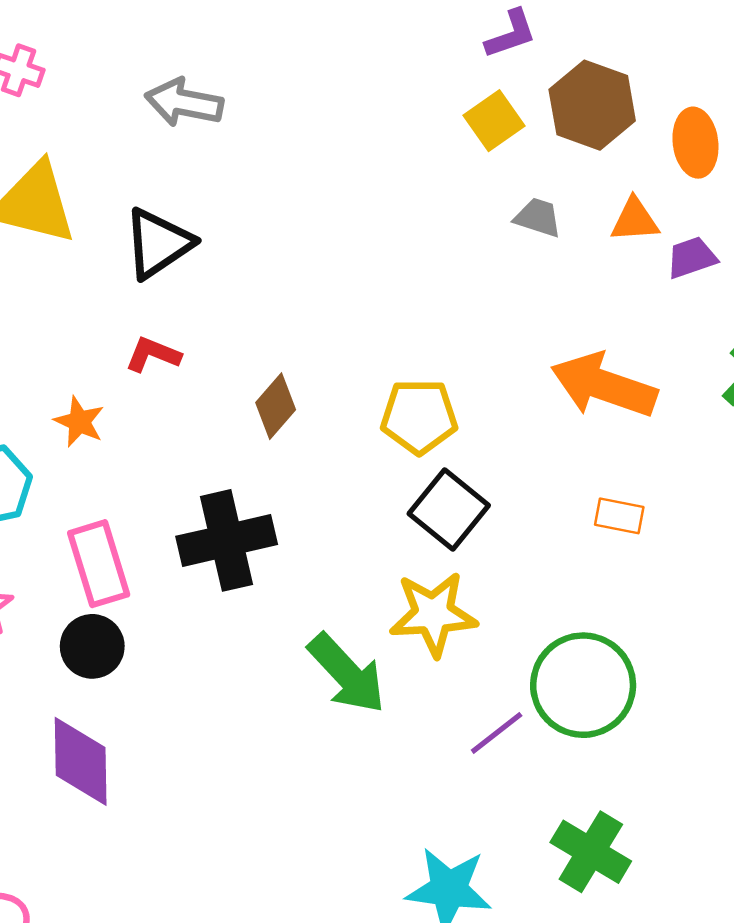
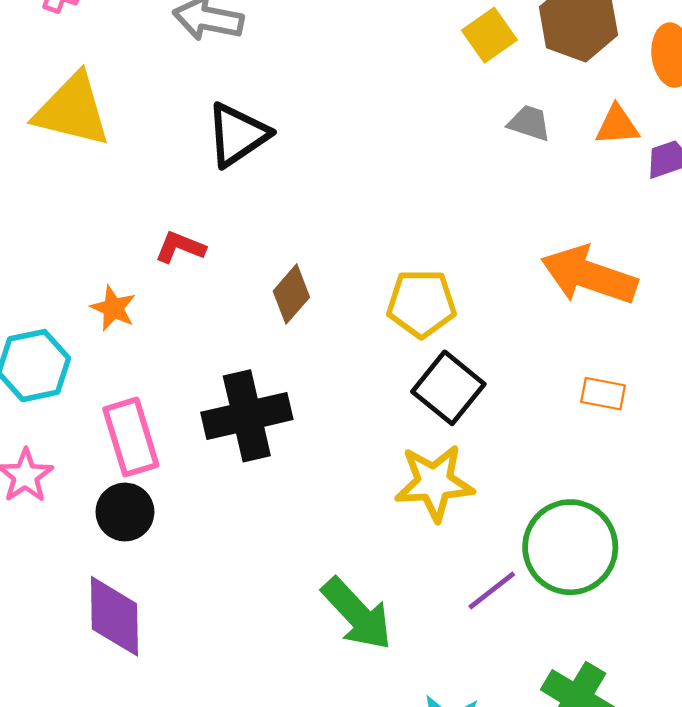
black triangle: (158, 243) -> (237, 135), moved
green arrow: (347, 674) -> (357, 614), moved

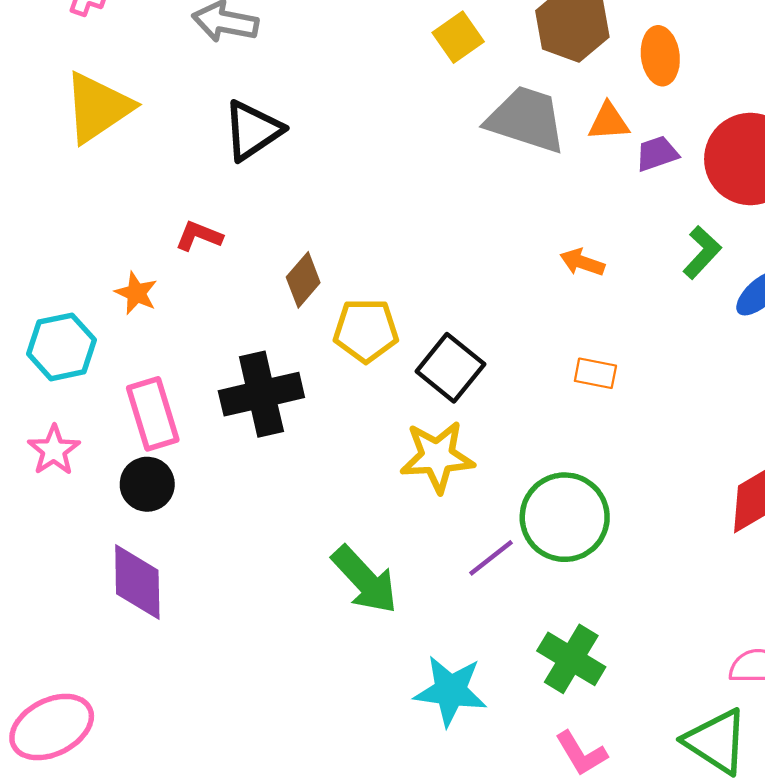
yellow square: (489, 35) -> (458, 37), moved
yellow triangle: (72, 110) -> (98, 107), turned -48
gray trapezoid: (529, 123) -> (526, 119), size x2.0
orange arrow: (589, 275) -> (582, 262), size x0.5
yellow pentagon: (421, 303) -> (366, 330), moved

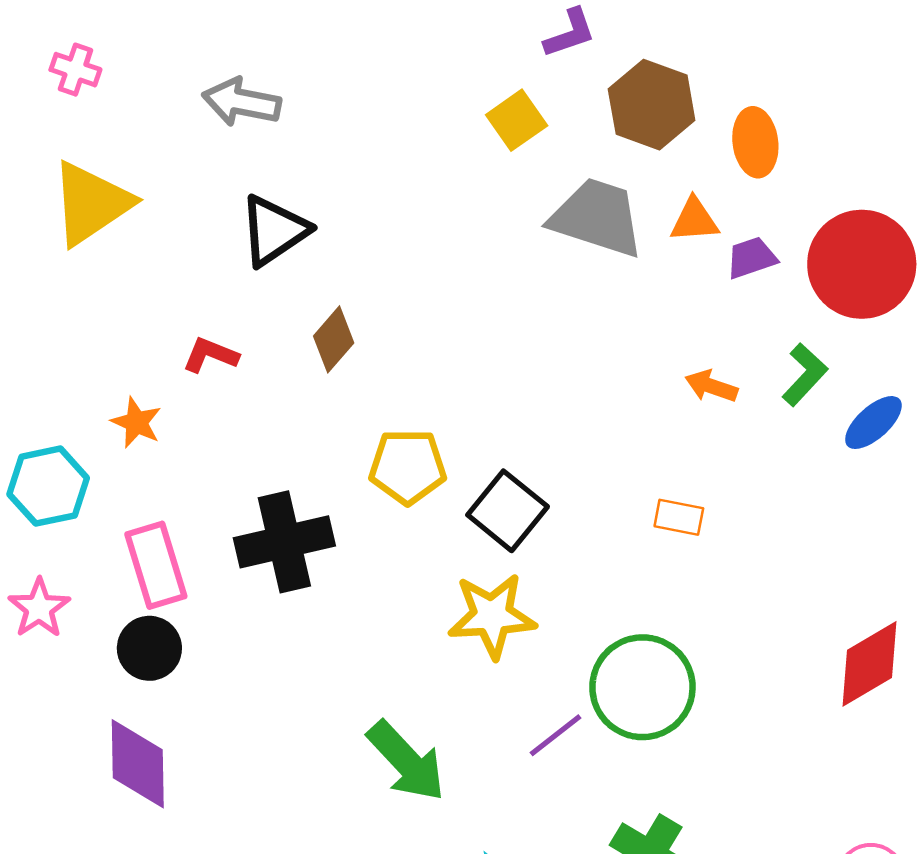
orange arrow: (582, 262) -> (711, 386), moved
brown diamond: (303, 280) -> (334, 339), moved

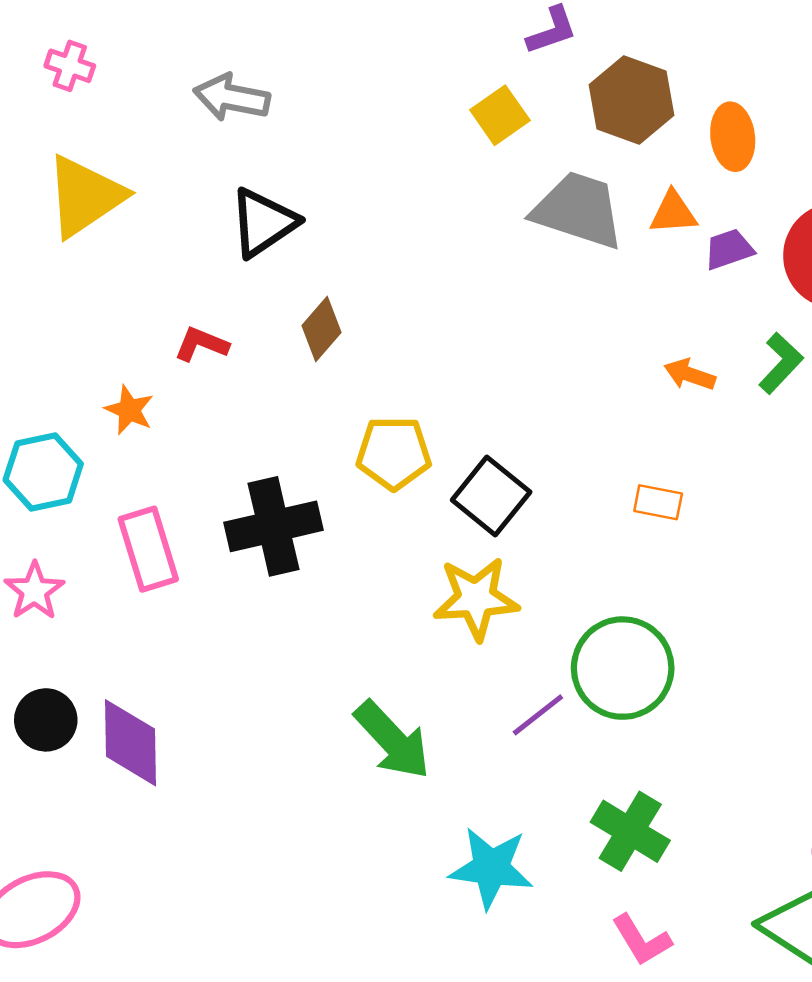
black circle: (149, 648) -> (46, 720), moved

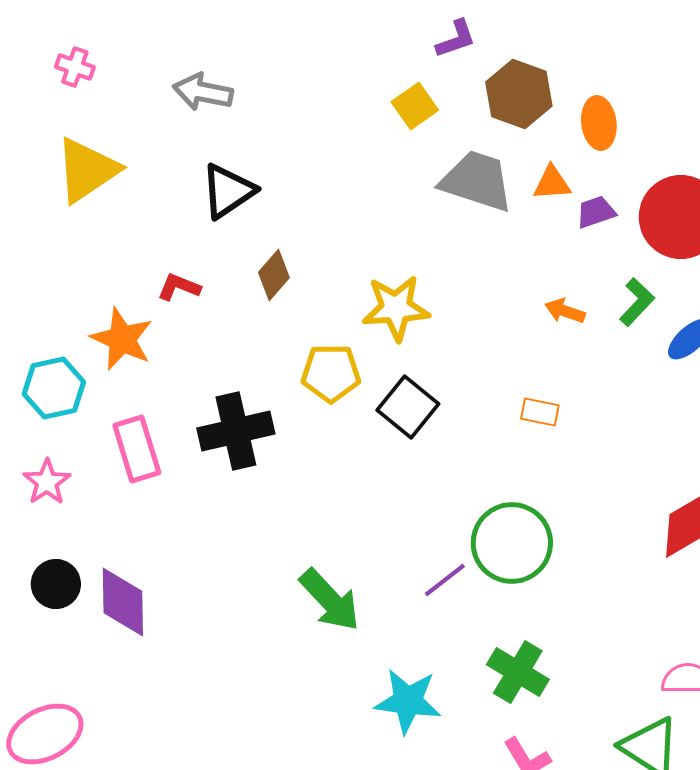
orange star: (129, 410) -> (122, 339), size x1.6
yellow star: (476, 598) -> (396, 308), moved

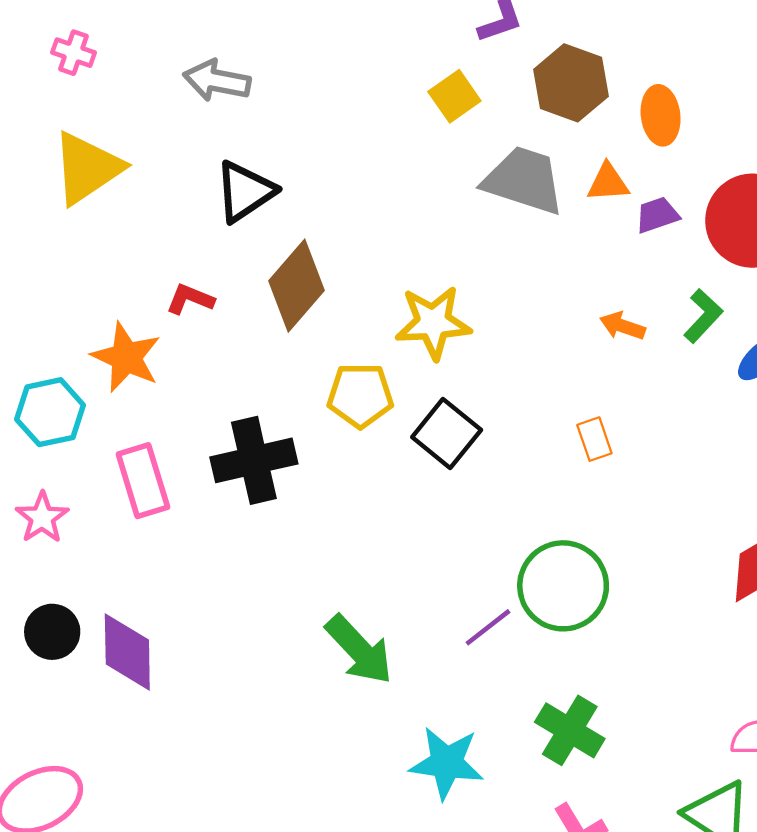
brown diamond: (274, 275) -> (296, 286), size x1.6
orange rectangle: (540, 412) -> (594, 439), turned 60

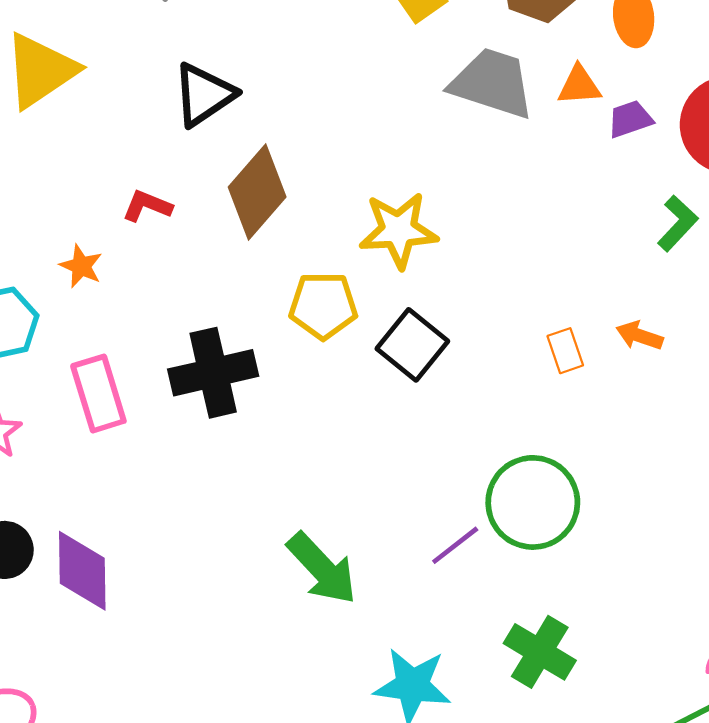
orange arrow: (622, 326) -> (639, 336), moved
orange star: (126, 357) -> (81, 266), size x0.6

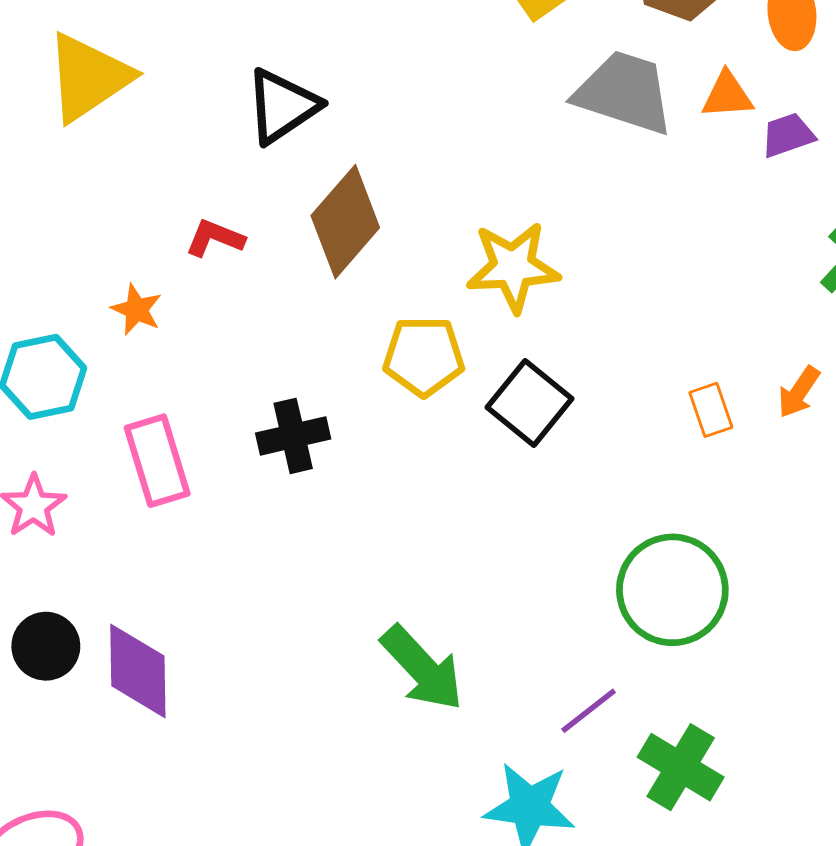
orange arrow: (639, 336) -> (799, 392), turned -75
black cross: (213, 373) -> (293, 436), size x0.7
purple line: (455, 545) -> (589, 711), moved

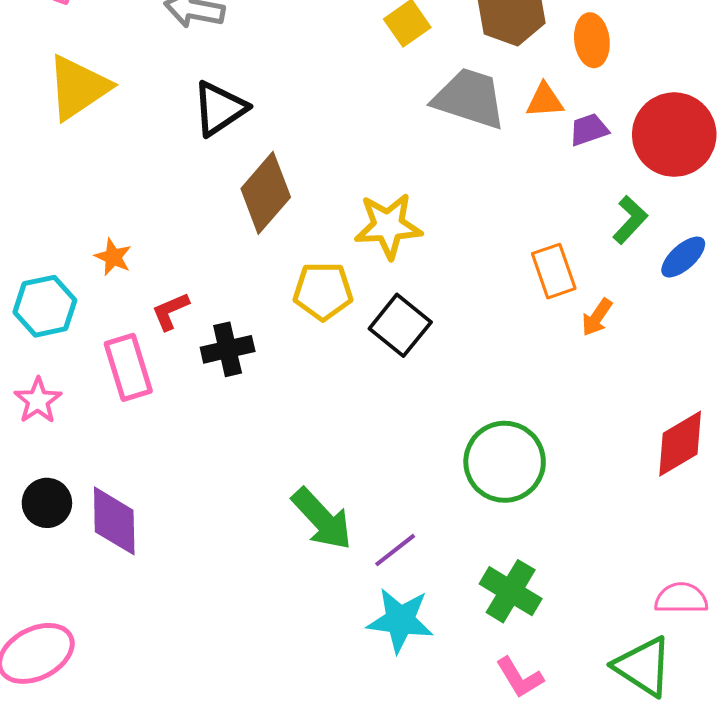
red L-shape: (215, 238) -> (170, 311), moved, turned -45
orange rectangle: (711, 410) -> (554, 271), moved, size x1.4
purple line: (589, 711) -> (395, 550), moved

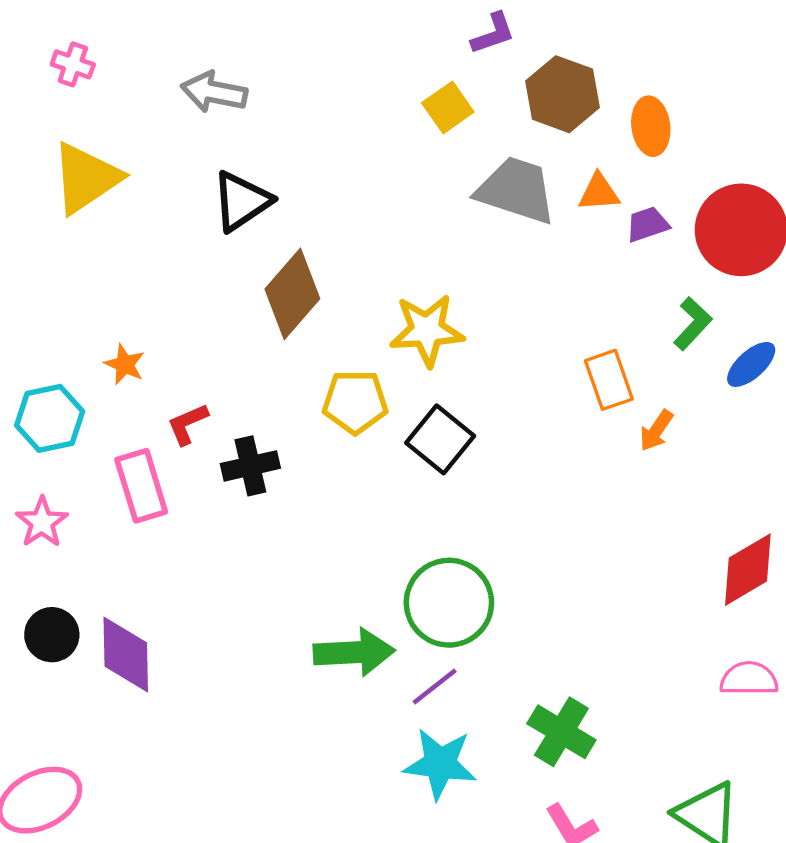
green circle: (505, 462) -> (449, 603), moved
green arrow: (322, 519) -> (354, 652), turned -50
pink semicircle: (681, 598) -> (749, 679), moved

